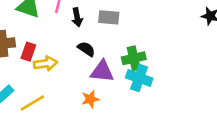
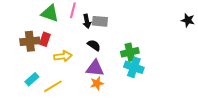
gray rectangle: (109, 17) -> (100, 21), moved
red rectangle: (28, 52) -> (45, 39), moved
purple triangle: (102, 71) -> (95, 68), moved

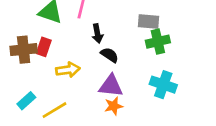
black arrow: (87, 21) -> (97, 33), moved
gray rectangle: (100, 21) -> (148, 21), moved
green cross: (130, 52) -> (158, 42), moved

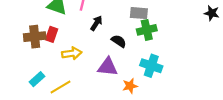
black arrow: (97, 33) -> (96, 23), turned -136
black semicircle: (110, 55) -> (119, 41), moved
orange star: (114, 106) -> (130, 86), moved

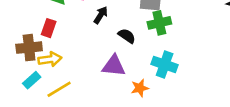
brown cross: (35, 37) -> (29, 48), moved
yellow arrow: (72, 53) -> (50, 59), moved

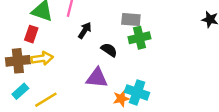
red rectangle: (49, 28) -> (31, 34), moved
yellow arrow: (50, 59) -> (42, 58), moved
cyan cross: (165, 65) -> (137, 92), moved

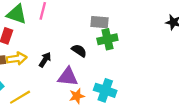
black arrow: (85, 30) -> (45, 60), moved
orange star: (121, 98) -> (77, 96), moved

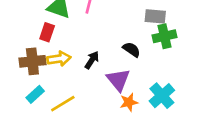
purple triangle: (68, 77) -> (118, 80), turned 45
cyan cross: (105, 90) -> (162, 96), turned 30

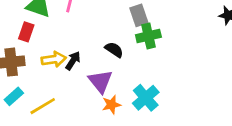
gray rectangle: (155, 16) -> (139, 15), turned 66
yellow arrow: (59, 59) -> (54, 59), moved

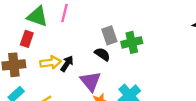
gray rectangle: (139, 15) -> (109, 35), moved

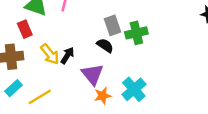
red rectangle: (27, 39) -> (25, 29), turned -42
yellow arrow: (50, 62) -> (50, 54), turned 60

